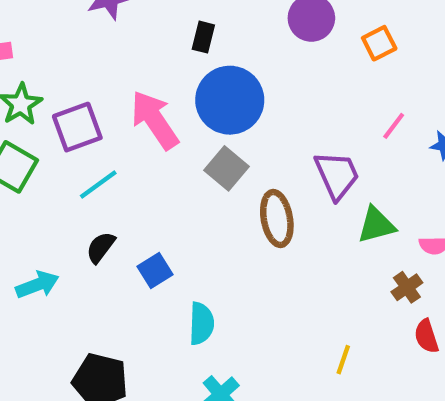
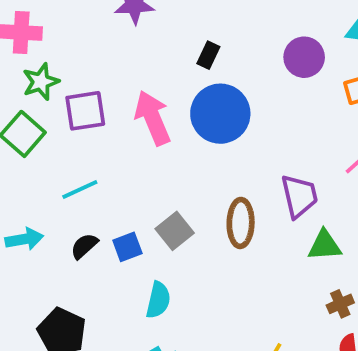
gray square: (227, 168) -> (175, 231), moved
cyan line: (98, 184) -> (80, 190), moved
black semicircle: (101, 247) -> (84, 246), moved

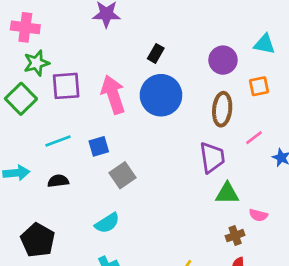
brown ellipse: (241, 223) -> (222, 109), moved
black semicircle: (84, 246) -> (58, 181), turned 30
blue square: (127, 247) -> (99, 146), moved
cyan semicircle: (158, 300) -> (107, 223), turned 40

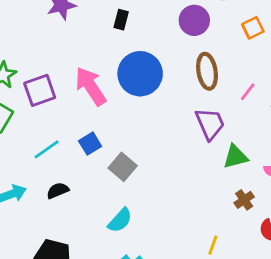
black rectangle: (156, 53) -> (121, 20), moved
orange square: (259, 86) -> (253, 28), moved
brown cross: (235, 236) -> (244, 200), moved

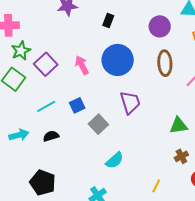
pink arrow: (91, 86) -> (82, 65), size x0.7
purple square: (40, 90) -> (46, 64), turned -30
purple trapezoid: (210, 124) -> (130, 102), moved
cyan semicircle: (120, 220) -> (115, 160), moved

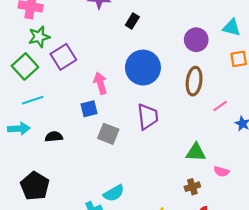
black rectangle: (108, 20) -> (132, 21), moved
pink arrow: (82, 65) -> (100, 83), moved
cyan line: (46, 106) -> (33, 100), moved
gray square: (98, 124) -> (108, 134), turned -36
cyan semicircle: (115, 160) -> (114, 193), moved

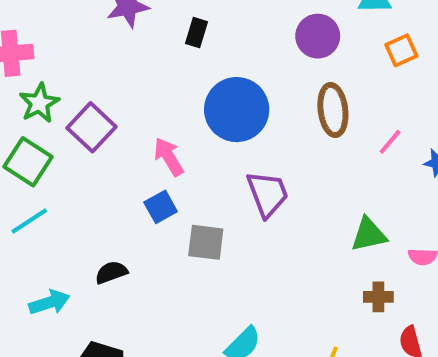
cyan line: (33, 100) -> (29, 221), moved
cyan arrow: (19, 129) -> (49, 302), moved
brown cross: (192, 187) -> (378, 297), turned 32

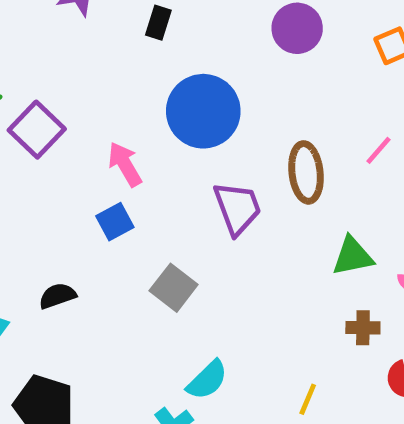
brown ellipse: (333, 110) -> (306, 172), moved
gray square: (206, 242) -> (174, 288), moved, turned 30

